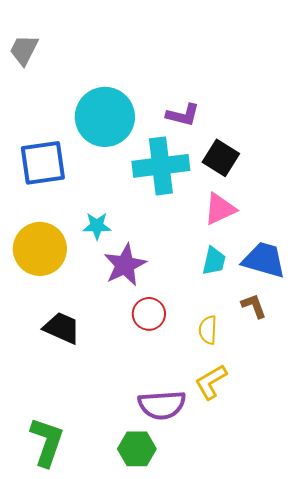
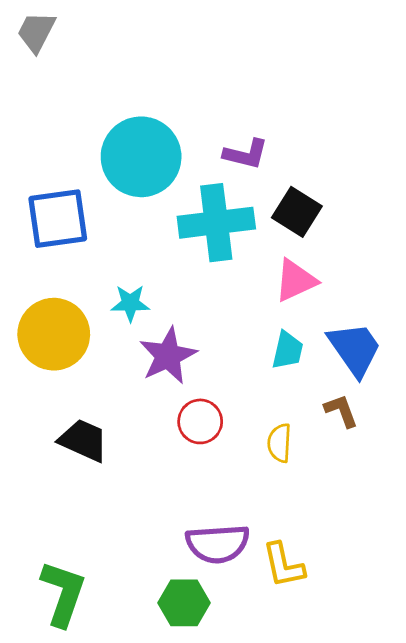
gray trapezoid: (24, 50) -> (36, 32), moved
blue trapezoid: (264, 260) -> (355, 349), turned 39
yellow L-shape: (211, 382) -> (283, 565), moved, turned -72

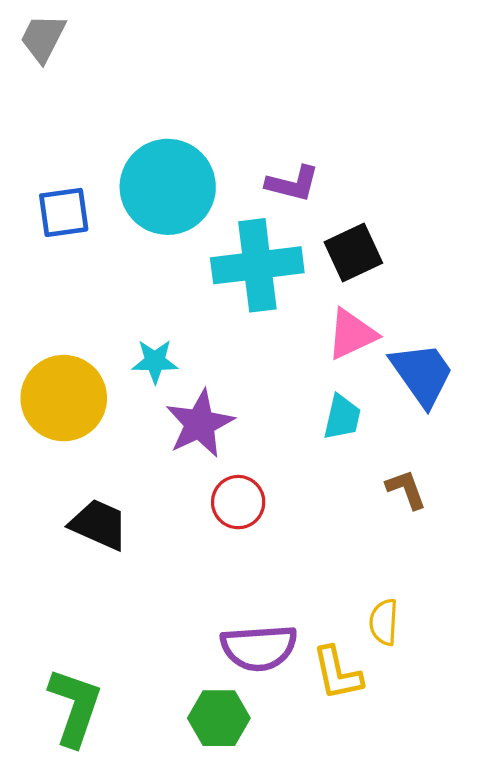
black square: (297, 212) -> (353, 252), turned 33
blue square: (58, 219) -> (64, 212), moved, size x0.7
blue trapezoid: (355, 349) -> (422, 374), moved
yellow semicircle: (279, 443) -> (384, 622), moved

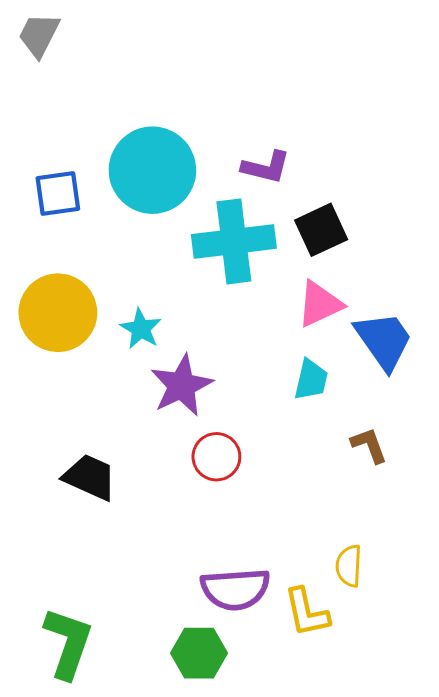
cyan star: (155, 361) -> (141, 329), turned 30
yellow circle: (64, 398) -> (58, 313), moved

